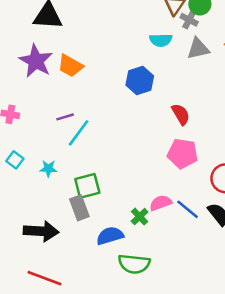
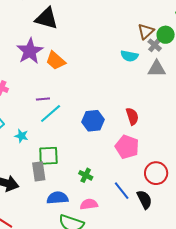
blue hexagon: (140, 80) -> (93, 121), moved
pink semicircle: (161, 203) -> (89, 204), moved
green cross: (140, 217) -> (86, 175), moved, turned -32

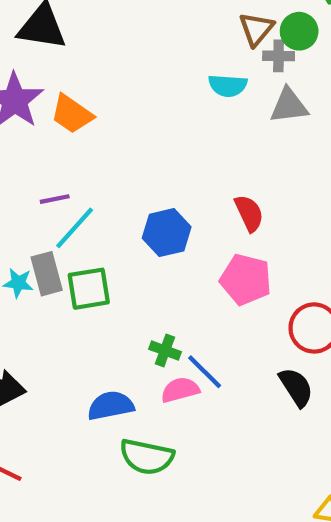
gray cross: (155, 45) -> (279, 56), turned -32
green square: (48, 156) -> (89, 289), moved
gray rectangle: (39, 171) -> (47, 274), moved
blue line: (122, 191) -> (205, 372), moved
pink semicircle: (89, 204) -> (180, 390), moved

